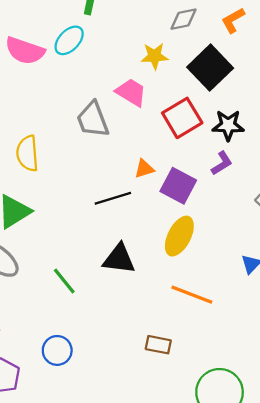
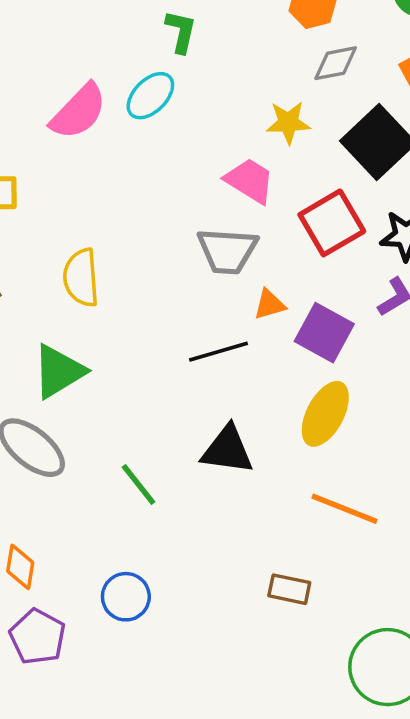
pink semicircle: (25, 51) -> (79, 112), turned -66
gray trapezoid: (93, 120) -> (227, 251), moved, turned -66

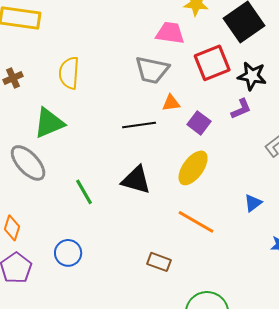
pink trapezoid: (250, 181) -> (170, 33), turned -32
purple square: (324, 333) -> (199, 123), size x0.7

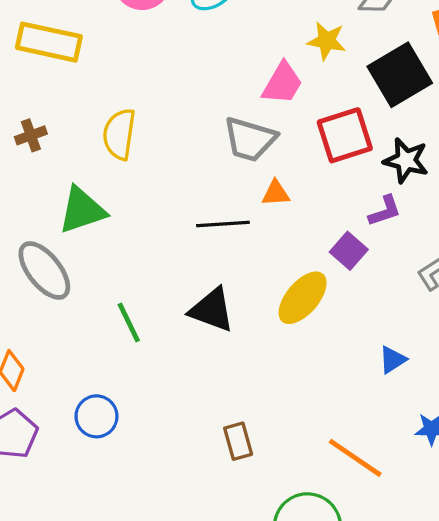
pink trapezoid: (170, 33) -> (282, 83), turned 108
purple square: (199, 123) -> (349, 251), moved
orange line: (196, 222) -> (355, 458), moved
brown rectangle: (159, 262) -> (238, 441), turned 50

